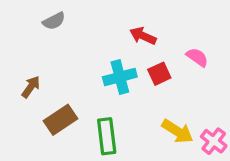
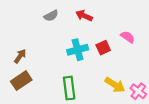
gray semicircle: (54, 21) -> (51, 16), moved
red arrow: (143, 36) -> (84, 16), moved
brown rectangle: (61, 120) -> (21, 81), moved

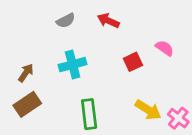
cyan cross: (78, 50) -> (73, 65), moved

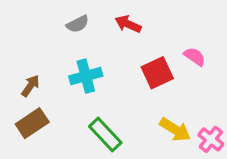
red square: (133, 62) -> (157, 73), size x1.4
green rectangle: (89, 114) -> (105, 135), turned -36

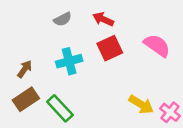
pink semicircle: (195, 57) -> (157, 45), size x1.5
red square: (157, 73) -> (110, 48), moved
green rectangle: (105, 135) -> (60, 108), moved

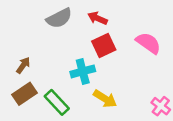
gray semicircle: (63, 19) -> (59, 18), size x1.5
cyan cross: (69, 61) -> (83, 71), moved
yellow arrow: (141, 104) -> (105, 99), moved

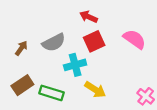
gray semicircle: (59, 18) -> (54, 43), moved
brown arrow: (23, 65) -> (21, 48), moved
green rectangle: (57, 102) -> (52, 93), turned -30

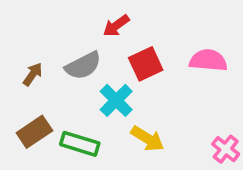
red arrow: (89, 17) -> (116, 26), moved, turned -60
pink semicircle: (134, 39) -> (208, 60), turned -30
cyan cross: (75, 65) -> (116, 100), turned -30

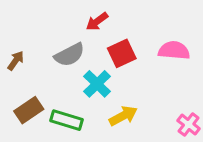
brown arrow: (33, 74) -> (16, 61), moved
yellow arrow: (147, 139) -> (123, 116), turned -60

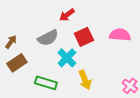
brown rectangle: (29, 110) -> (17, 63), moved
yellow arrow: (123, 116) -> (85, 80), turned 96

